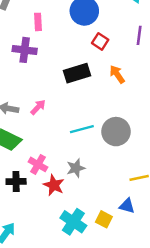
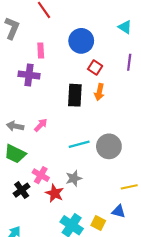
black rectangle: (77, 73) -> (75, 95), turned -70
orange arrow: (117, 74) -> (99, 92), moved, turned -133
black cross: (16, 182) -> (22, 190), turned -35

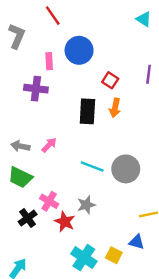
cyan triangle: (125, 27) -> (144, 19), moved
blue circle: (81, 41) -> (79, 50), moved
cyan line: (79, 144) -> (92, 167), turned 36

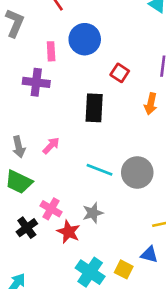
orange arrow: (115, 108) -> (151, 104), moved
gray arrow: (20, 146) -> (19, 147), turned -114

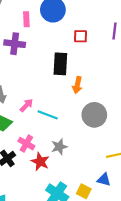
red square: (120, 73) -> (81, 36), turned -32
orange arrow: (151, 104) -> (77, 85), moved
pink arrow: (51, 146) -> (26, 105), moved
cyan line: (100, 170) -> (48, 115), moved

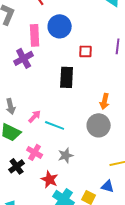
pink rectangle: (26, 19) -> (35, 35), size x1.5
purple cross: (15, 44) -> (24, 58), turned -36
orange arrow: (77, 85) -> (105, 101), moved
red star: (40, 162) -> (50, 179), moved

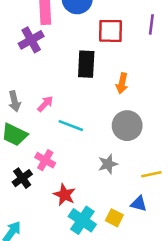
red square: (86, 51) -> (110, 31), size x1.5
orange arrow: (105, 101) -> (122, 83), moved
pink arrow: (35, 116) -> (45, 104), moved
gray star: (66, 155) -> (108, 164), moved

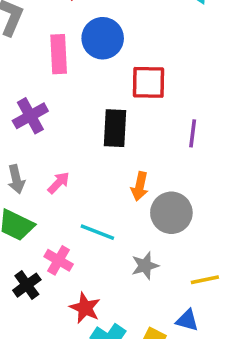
purple line: (151, 24) -> (193, 133), moved
purple cross: (31, 40) -> (30, 116), moved
orange arrow: (122, 83) -> (140, 186), moved
cyan line: (71, 126) -> (97, 232), moved

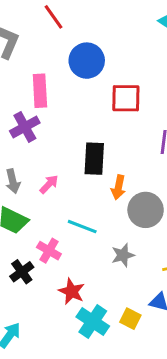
pink rectangle: (59, 54) -> (40, 91), moved
black rectangle: (115, 128) -> (94, 159), moved

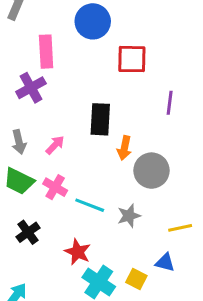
cyan line: (82, 227) -> (90, 205), moved
pink cross: (49, 251) -> (55, 187), moved

